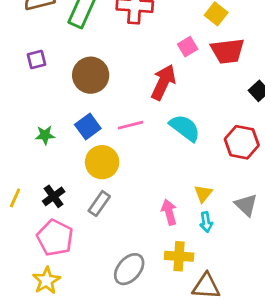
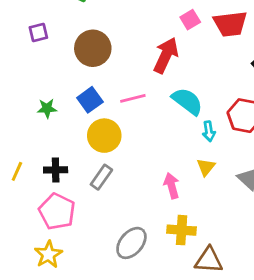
black cross: (54, 196) -> (56, 170), turned 35
cyan arrow: (206, 222) -> (209, 131), moved

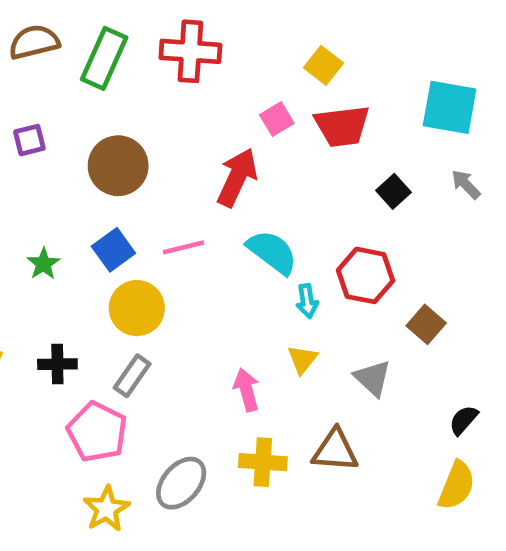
green star: (47, 108) -> (43, 264), turned -30
pink pentagon: (57, 211) -> (97, 432), moved
yellow star: (48, 254) -> (106, 509), moved
brown triangle: (209, 260) -> (335, 450), moved

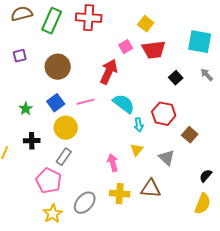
black cross: (57, 364) -> (32, 141), moved

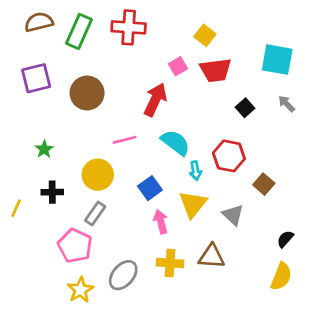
purple square: (20, 56) -> (36, 78), size x1.6
blue square: (56, 103) -> (150, 188), moved
yellow triangle: (137, 150) -> (193, 204), size x1.6

